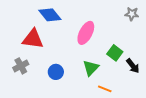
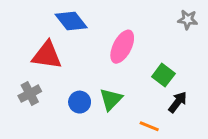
black arrow: (133, 66) -> (178, 102), moved, turned -105
green triangle: (91, 68) -> (111, 99), moved

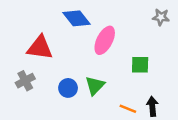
blue diamond: (71, 21) -> (77, 18), moved
green square: (163, 75) -> (140, 65), turned -36
black arrow: (178, 102) -> (152, 106), moved, turned -42

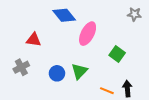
red triangle: (40, 48) -> (34, 40), size x0.7
green square: (140, 65) -> (117, 54), turned 35

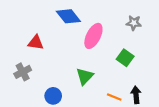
gray star: (134, 14) -> (134, 23), moved
blue circle: (57, 73) -> (53, 96), moved

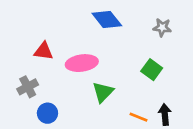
blue diamond: (68, 16) -> (107, 20), moved
pink ellipse: (93, 36) -> (82, 63), moved, turned 55
blue circle: (53, 96) -> (47, 113), moved

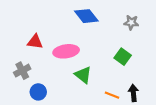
green triangle: (103, 92) -> (83, 75), turned -36

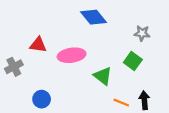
gray star: (131, 22) -> (142, 33), moved
gray cross: (22, 71) -> (14, 67), moved
green triangle: (83, 75) -> (103, 76), moved

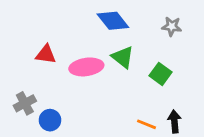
gray star: (142, 33) -> (172, 26), moved
gray cross: (14, 67) -> (25, 103), moved
green triangle: (103, 76) -> (123, 57), moved

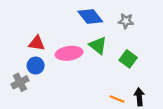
gray star: (172, 26) -> (126, 21), moved
blue circle: (50, 120) -> (36, 66), moved

